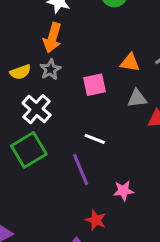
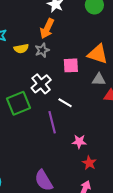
orange triangle: (130, 62) -> (98, 54), size x1.5
white cross: (37, 109) -> (41, 84), moved
red star: (96, 220) -> (89, 163), moved

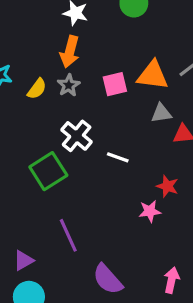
yellow semicircle: (21, 49) -> (37, 89), turned -32
pink square: (71, 65) -> (115, 84), moved
purple line: (52, 122) -> (68, 235), moved
red star: (89, 163) -> (167, 186), moved

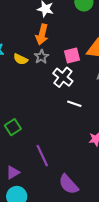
yellow semicircle: (37, 89) -> (21, 59), turned 80
white cross: (77, 136) -> (63, 77), moved
green square: (48, 171) -> (13, 127), moved, size x0.7

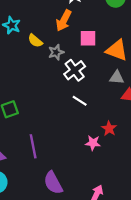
pink square: (72, 56) -> (88, 38), moved
gray star: (41, 57) -> (56, 52), moved

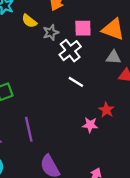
pink square: (88, 38) -> (83, 28), moved

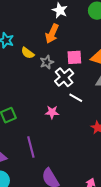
white line: (76, 82) -> (76, 98), moved
pink star: (90, 125) -> (52, 112), moved

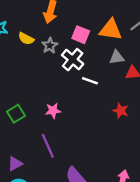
pink square: (74, 57) -> (81, 35), turned 35
pink star: (52, 112) -> (53, 111), moved

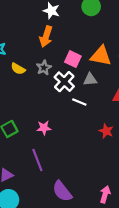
yellow semicircle: (26, 39) -> (18, 69), moved
gray triangle: (117, 57) -> (90, 79), moved

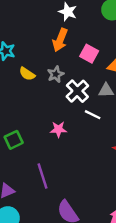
pink square: (73, 59) -> (89, 54), moved
pink star: (44, 128) -> (58, 129), moved

